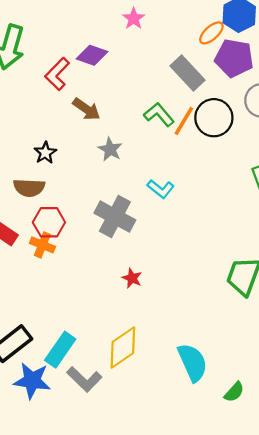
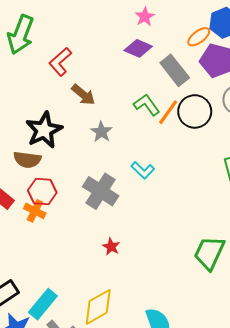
pink star: (134, 19) -> (145, 17), moved
purple diamond: (92, 55) -> (138, 48), moved
black star: (45, 153) -> (44, 130), size x1.8

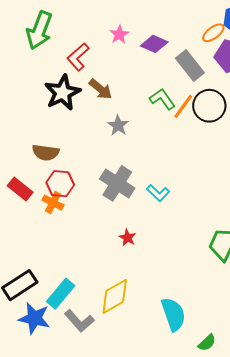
pink star: (145, 17) -> (119, 34), moved
black star: (44, 130) -> (62, 93), moved
cyan L-shape: (143, 170) -> (158, 193), moved

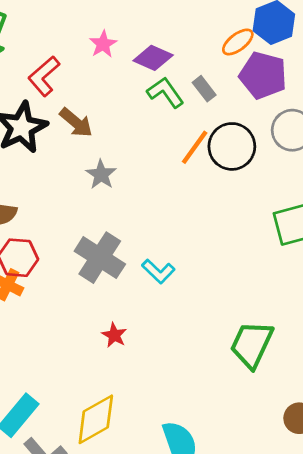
gray rectangle: (190, 65) -> (204, 89), size x0.6
green L-shape: (162, 99) -> (165, 92), moved

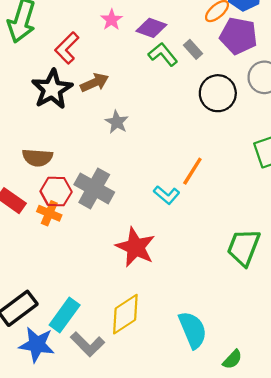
brown arrow: (76, 123) -> (94, 83), turned -60
orange line: (195, 147) -> (192, 171), moved
gray cross: (100, 258) -> (94, 188), moved
red star: (114, 335) -> (135, 247), size x2.0

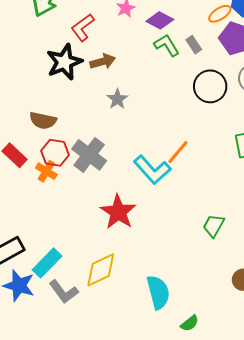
cyan L-shape: (167, 195) -> (152, 170), size x1.6
green trapezoid: (244, 247) -> (214, 226), size x0.7

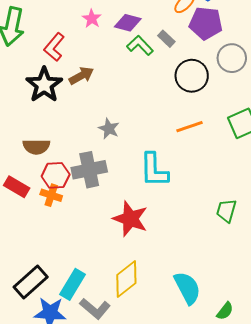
gray star: (117, 99) -> (109, 129), moved
orange line: (178, 152) -> (190, 127), moved, turned 44
gray cross: (89, 155) -> (89, 170), turned -36
cyan L-shape: (152, 170) -> (154, 170), turned 54

